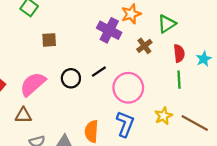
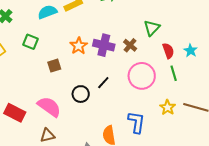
orange star: (131, 14) -> (79, 46), moved
brown cross: (144, 46) -> (130, 45), moved
pink semicircle: (33, 84) -> (49, 107), turned 90
pink circle: (128, 88) -> (142, 76), moved

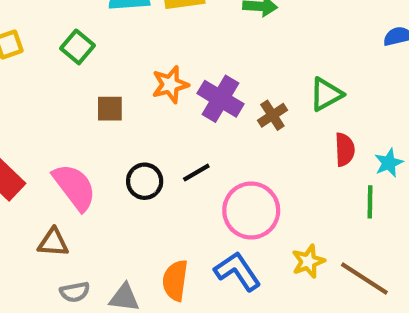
green line: (174, 73) -> (370, 202), moved
pink circle: (142, 76) -> (251, 210), moved
blue L-shape: (136, 122) -> (237, 271), turned -60

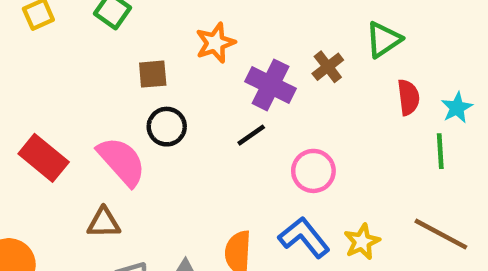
purple cross: (220, 99) -> (270, 85), moved
black circle: (145, 181) -> (167, 127), moved
pink circle: (251, 210) -> (313, 171), size x0.7
yellow star: (308, 261) -> (362, 242), moved

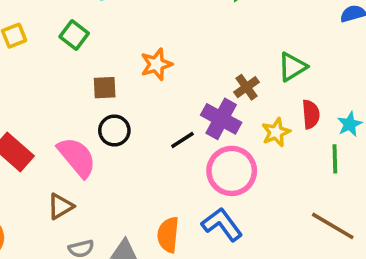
purple cross: (270, 85) -> (221, 119), moved
pink circle: (313, 171) -> (232, 171), size x1.4
brown triangle: (104, 223) -> (60, 206), turned -32
yellow star: (362, 242) -> (276, 132), moved

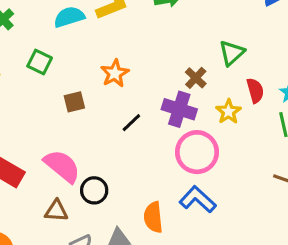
black circle: (114, 131) -> (94, 190), moved
black line: (182, 140) -> (131, 123), moved
brown triangle: (60, 206) -> (56, 211), turned 45

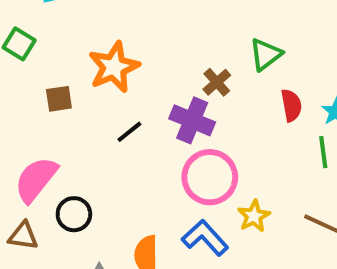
orange star: (115, 73) -> (114, 67), size x1.4
yellow star: (229, 112) -> (254, 216), moved
pink semicircle: (62, 166) -> (36, 179), turned -96

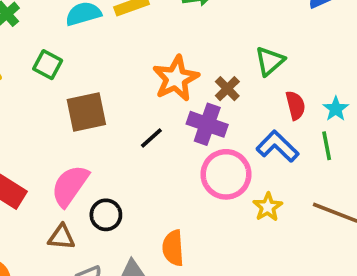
orange star: (114, 67) -> (176, 78), moved
brown square: (59, 99) -> (86, 112), size x1.6
blue L-shape: (205, 238) -> (277, 146), moved

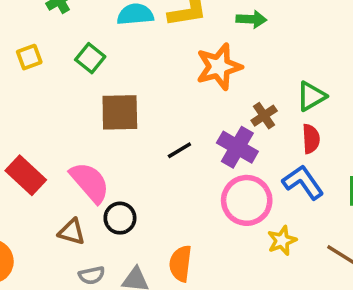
orange star: (176, 78) -> (219, 67), moved
red semicircle: (295, 105) -> (311, 139), moved
pink semicircle: (70, 186) -> (90, 182), turned 93

